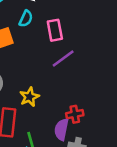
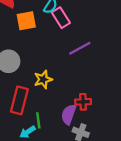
pink rectangle: (55, 30) -> (61, 18), moved, turned -30

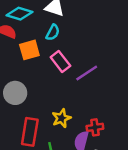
pink rectangle: (61, 18) -> (60, 62), moved
yellow star: (43, 79) -> (61, 118), moved

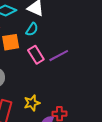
purple line: (87, 73) -> (59, 56), moved

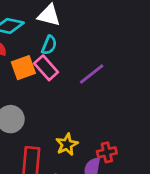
pink rectangle: (36, 55) -> (46, 68), moved

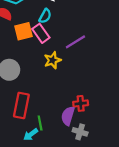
yellow star: (67, 144) -> (52, 60), moved

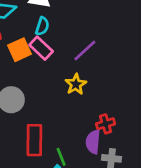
yellow star: (52, 60) -> (76, 84), moved

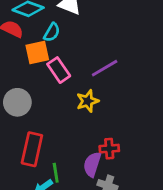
cyan semicircle: (42, 26) -> (52, 32), moved
pink rectangle: (41, 48) -> (59, 70), moved

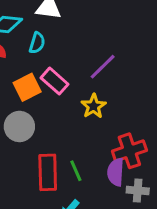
orange square: (37, 52) -> (27, 87), moved
red cross: (109, 149) -> (129, 151), size x1.5
green line: (56, 173) -> (76, 171), moved

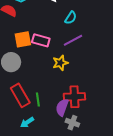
cyan semicircle: (37, 43) -> (71, 18), moved
pink rectangle: (54, 81) -> (41, 40), turned -42
red rectangle: (48, 172) -> (20, 95), turned -45

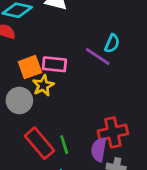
cyan semicircle: (71, 18) -> (112, 43), moved
purple line: (73, 40) -> (98, 57), turned 72
yellow star: (60, 63) -> (43, 85), moved

